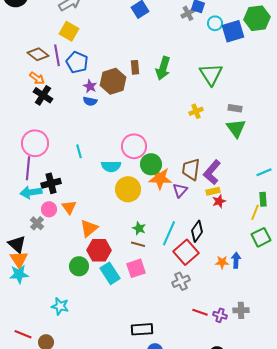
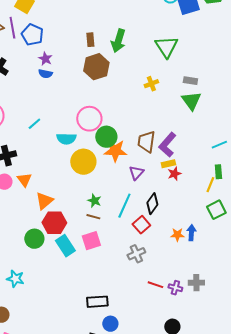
brown hexagon: (113, 81) -> (96, 67), moved
cyan line: (79, 151) -> (34, 124), turned 64
purple triangle: (180, 190) -> (136, 173), moved
red square: (186, 252) -> (141, 225), size x0.7

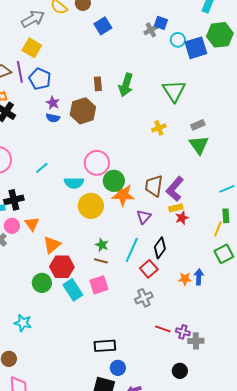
brown hexagon: (96, 67) -> (83, 111), moved
gray rectangle: (190, 81) -> (198, 125), turned -32
gray cross: (196, 283) -> (196, 341), moved

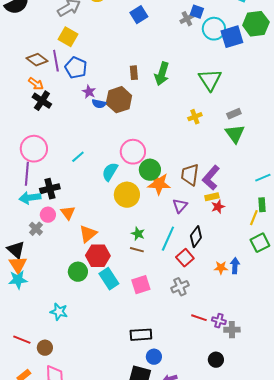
cyan circle: (178, 40) -> (214, 29), size x1.5
blue semicircle: (53, 118) -> (99, 104), moved
cyan semicircle: (74, 183) -> (110, 172), turned 120
pink square: (99, 285) -> (141, 285), moved

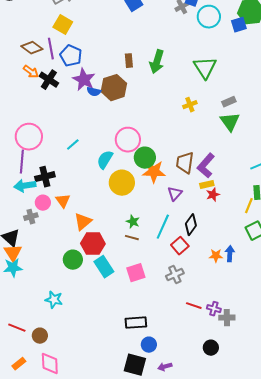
blue square: (232, 37) -> (239, 25), moved, size x0.7
purple star: (89, 92) -> (84, 80), size x1.6
black cross: (42, 101) -> (49, 80), moved
gray cross: (36, 229) -> (31, 217), turned 32

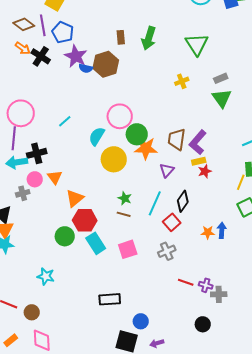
black rectangle: (136, 323) -> (110, 299), moved

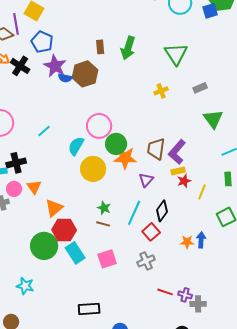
purple line: (43, 25) -> (16, 24), moved
green triangle: (222, 98) -> (213, 119), moved
yellow line: (241, 182) -> (202, 192), moved
green circle: (65, 236) -> (44, 246), size x1.4

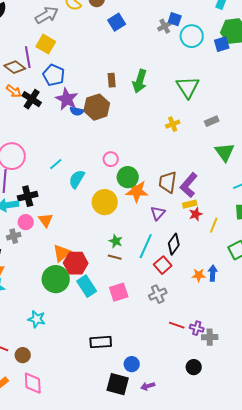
pink circle: (99, 126) -> (111, 159), size x0.6
cyan semicircle: (76, 146) -> (77, 179), moved
orange triangle: (54, 208) -> (62, 253), moved

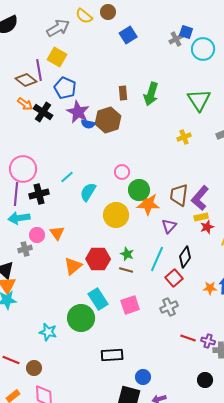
black cross: (28, 196) -> (39, 194), moved
red hexagon: (76, 263) -> (98, 259), moved
green circle: (56, 279) -> (81, 318), moved

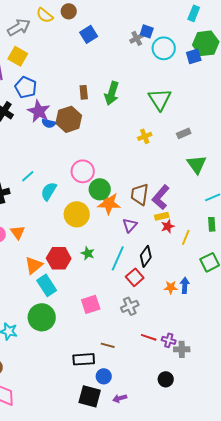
pink circle: (122, 172) -> (83, 171), size x1.5
brown line: (126, 270) -> (108, 345), moved
cyan rectangle: (98, 299) -> (47, 285), moved
black rectangle: (112, 355) -> (84, 359), moved

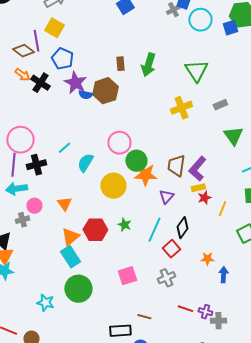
yellow cross: (145, 136) -> (181, 108), size x1.5
orange triangle: (18, 232) -> (64, 204), moved
cyan rectangle: (47, 285) -> (70, 257), moved
blue arrow: (185, 285) -> (223, 275), moved

